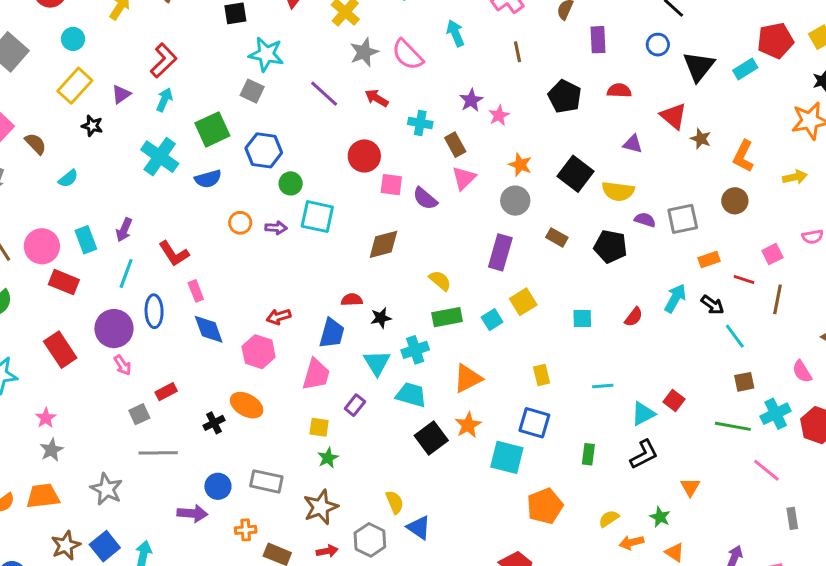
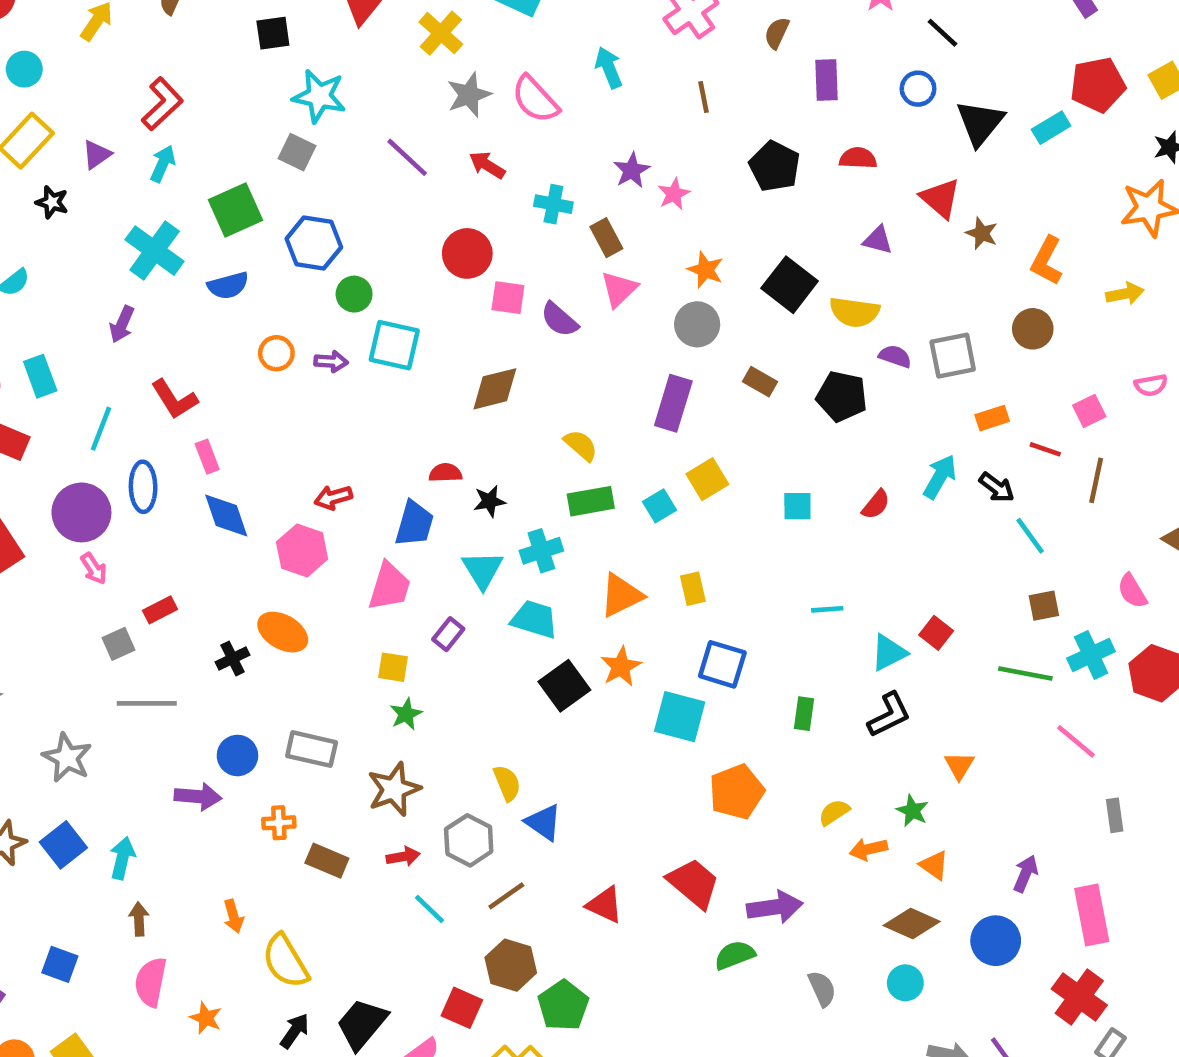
purple arrow: (124, 230) -> (122, 324), moved
yellow rectangle: (542, 375) -> (693, 589), moved

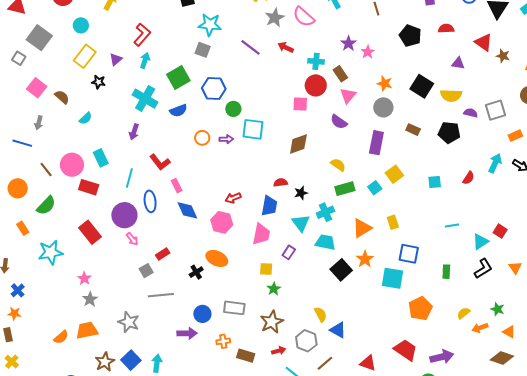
red circle: (467, 253) -> (316, 85), moved
purple semicircle: (559, 320) -> (339, 122), moved
orange triangle: (959, 766) -> (515, 268), moved

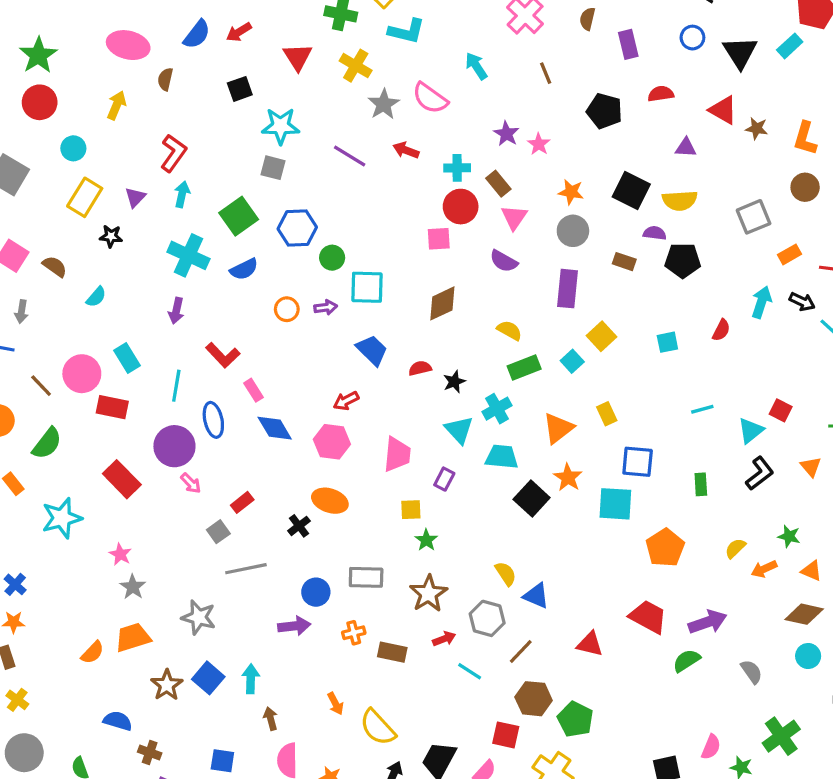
purple semicircle: (471, 113) -> (655, 233), moved
blue trapezoid: (269, 206) -> (372, 350), moved, turned -50

